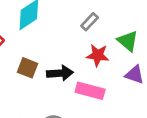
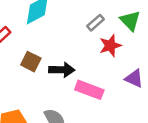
green triangle: (128, 41) -> (130, 21), moved
red star: (98, 55) -> (110, 46), moved, turned -30

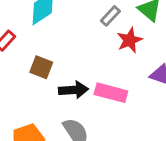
black arrow: (62, 70) -> (74, 90), moved

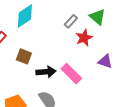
pink rectangle: (111, 93) -> (71, 74), turned 30

